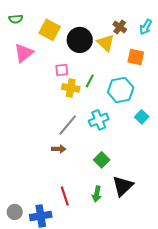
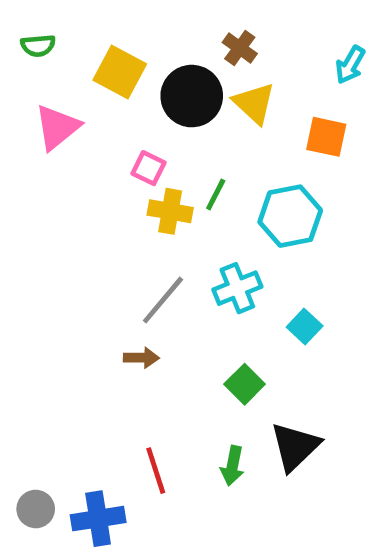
brown cross: (120, 27) -> (240, 48), moved
pink square: (62, 70) -> (149, 168), turned 32
cyan square: (142, 117) -> (305, 327), moved

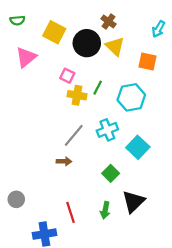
cyan square: (305, 327) -> (138, 147), size x1.5
gray circle: (36, 509) -> (16, 199), moved

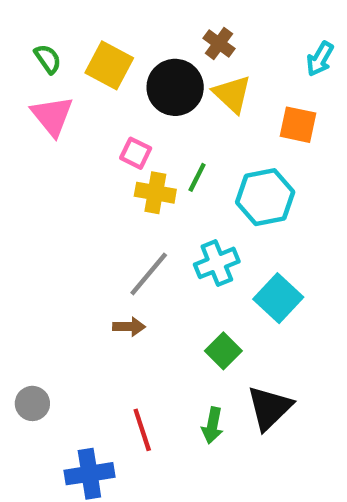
green semicircle: (17, 20) -> (48, 59), moved, turned -120
pink triangle: (26, 57) -> (52, 116), turned -30

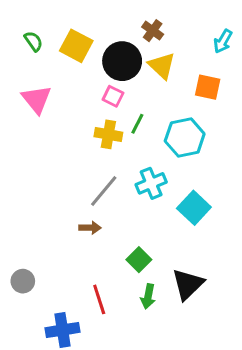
pink triangle: (52, 116) -> (37, 99), moved
pink square: (136, 153) -> (113, 96), moved
green square: (223, 351) -> (139, 260), moved

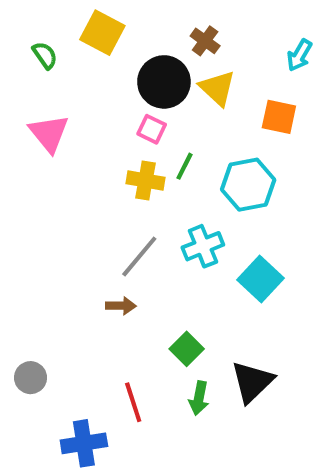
yellow square: (76, 46) -> (102, 33), moved

